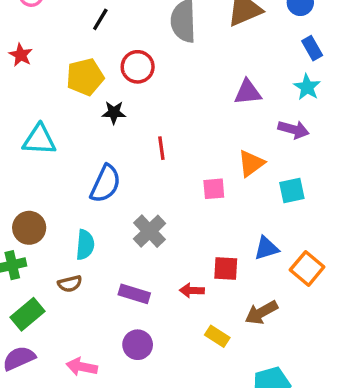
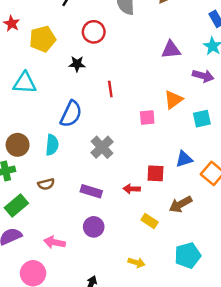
yellow pentagon: (85, 77) -> (43, 39), moved
cyan semicircle: (85, 245) -> (52, 145), moved

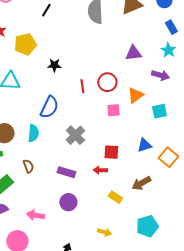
red circle: (94, 32) -> (107, 82), moved
red square: (156, 173) -> (111, 152), moved
brown semicircle: (46, 184) -> (28, 166), turned -96

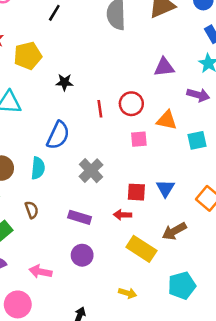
orange triangle: (135, 95) -> (167, 120), turned 48
blue triangle: (144, 145) -> (165, 188), moved, turned -42
yellow rectangle: (115, 197) -> (141, 249), size x1.6

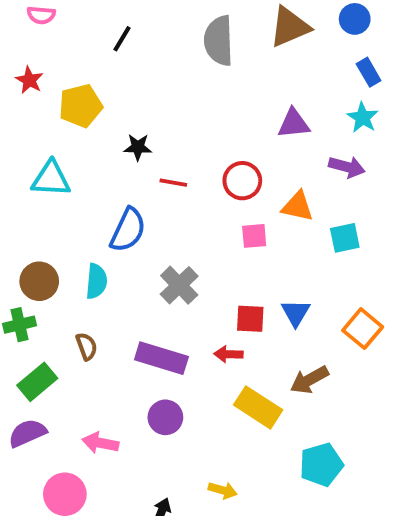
red line: (100, 109) -> (173, 183), moved, turned -72
purple rectangle: (80, 217) -> (161, 358), size x1.4
yellow arrow: (128, 293) -> (223, 490), moved

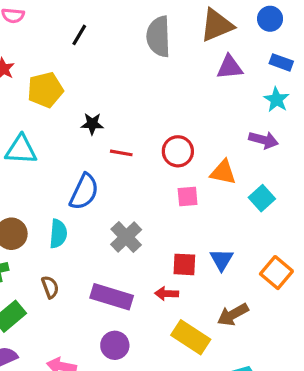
blue rectangle: (369, 72) -> (281, 62), turned -40
purple triangle: (294, 123) -> (230, 67), moved
cyan square: (345, 238) -> (262, 198), turned -30

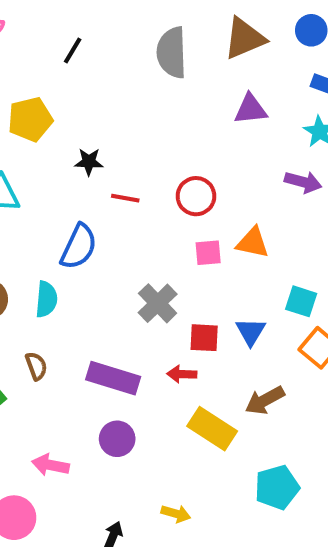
purple triangle: (230, 67) -> (251, 109), moved
orange triangle: (223, 172) -> (253, 243), moved
cyan square: (262, 198) -> (301, 301), moved, turned -30
gray cross: (126, 237) -> (158, 303), moved

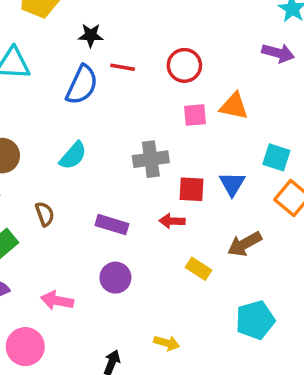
blue semicircle: (79, 247) -> (82, 85), moved
cyan semicircle: (46, 299) -> (73, 156), moved, turned 36
gray cross: (158, 303) -> (151, 159), turned 36
purple rectangle: (113, 378) -> (112, 225), size x0.7
yellow rectangle: (212, 429) -> (199, 269), size x0.6

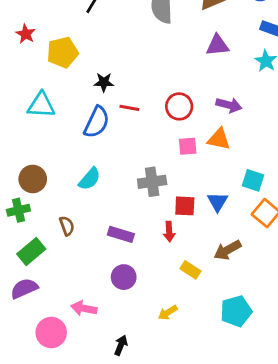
purple arrow: (278, 53) -> (229, 105), moved
red arrow: (172, 221) -> (169, 232), turned -96
pink arrow: (57, 301) -> (84, 308), moved
yellow arrow: (167, 343) -> (168, 313), moved, turned 132

